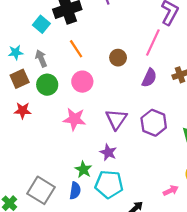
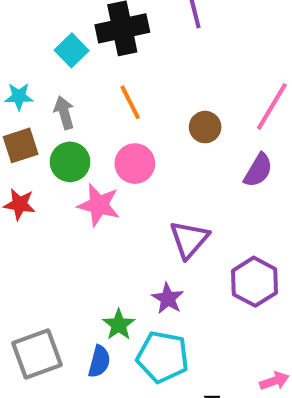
pink star: (74, 119) -> (99, 205), moved
purple hexagon: (154, 123) -> (255, 282), moved
gray square: (41, 190) -> (37, 354), turned 32

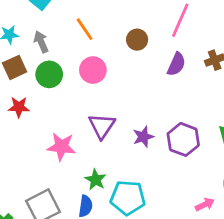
pink star: (99, 205) -> (61, 147), moved
purple triangle: (189, 239) -> (102, 126), moved
purple star: (168, 298) -> (143, 137), moved, turned 30

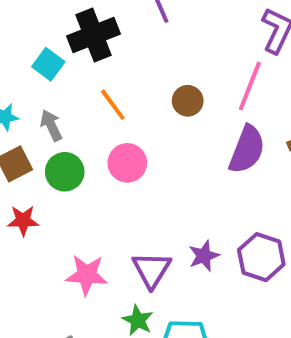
brown circle: (137, 40) -> (188, 101), moved
purple semicircle: (176, 64) -> (247, 150), size x1.4
purple triangle: (102, 126) -> (152, 270), moved

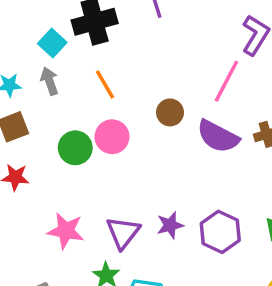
brown circle: (188, 101) -> (170, 112), moved
gray arrow: (51, 125) -> (49, 81), moved
purple semicircle: (247, 150) -> (218, 136), turned 90
green circle: (65, 172) -> (75, 148), moved

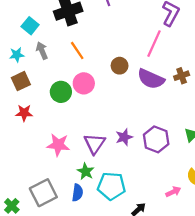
cyan square: (52, 43) -> (30, 26), moved

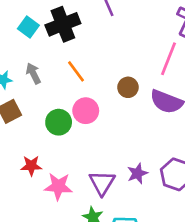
cyan square: (30, 26) -> (28, 27), moved
red star: (24, 113) -> (31, 166), moved

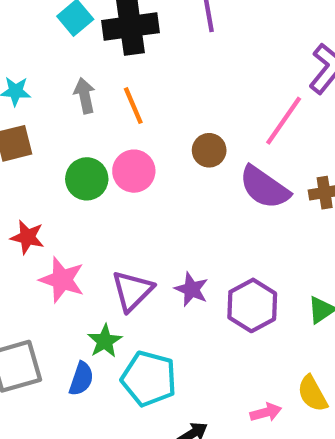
gray arrow: (33, 73) -> (85, 96), moved
purple star: (137, 173) -> (191, 289), turned 30

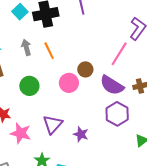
pink circle: (134, 171) -> (69, 83), moved
purple triangle: (132, 291) -> (53, 124), moved
purple hexagon: (252, 305) -> (117, 114), moved

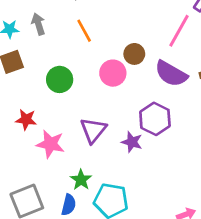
gray arrow: (26, 47) -> (38, 24), moved
purple hexagon: (117, 114) -> (155, 119), moved

